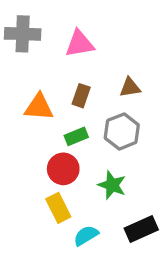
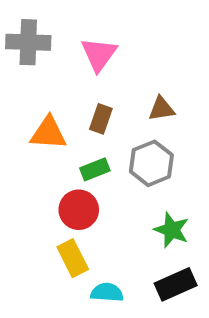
pink triangle: (79, 44) -> (99, 54), turned -44
green star: (112, 185) -> (172, 230), moved
cyan semicircle: (86, 236) -> (107, 292), turned 35

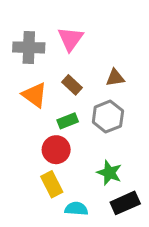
gray cross: (28, 42) -> (29, 47), moved
brown rectangle: (101, 119) -> (72, 85), turned -66
orange triangle: (48, 133) -> (35, 95), turned 32
green star: (172, 230) -> (109, 173), moved

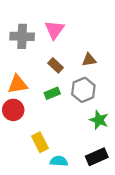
orange triangle: (35, 95) -> (18, 84), moved, turned -45
red circle: (56, 150) -> (13, 110), moved
green star: (109, 173) -> (99, 120), moved

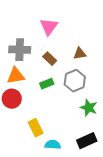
gray cross: (22, 36) -> (20, 50), moved

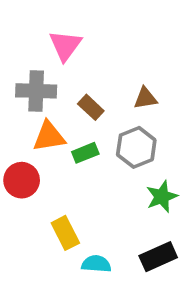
pink triangle: (49, 27) -> (65, 45), moved
orange triangle: (16, 76) -> (49, 136), moved
green star: (89, 108) -> (162, 197), turned 30

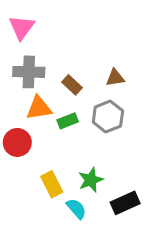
pink triangle: (65, 45) -> (22, 27), moved
green star: (162, 197) -> (91, 180), moved
cyan semicircle: (96, 264) -> (76, 209), turned 45

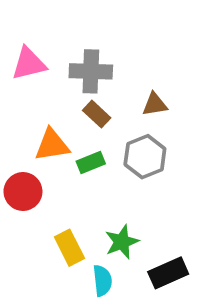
pink triangle: (22, 27) -> (29, 64), moved, turned 40
gray cross: (29, 72) -> (91, 71), moved
cyan semicircle: (76, 209) -> (102, 281), turned 35

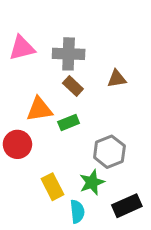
gray hexagon: (145, 157) -> (109, 152), moved

